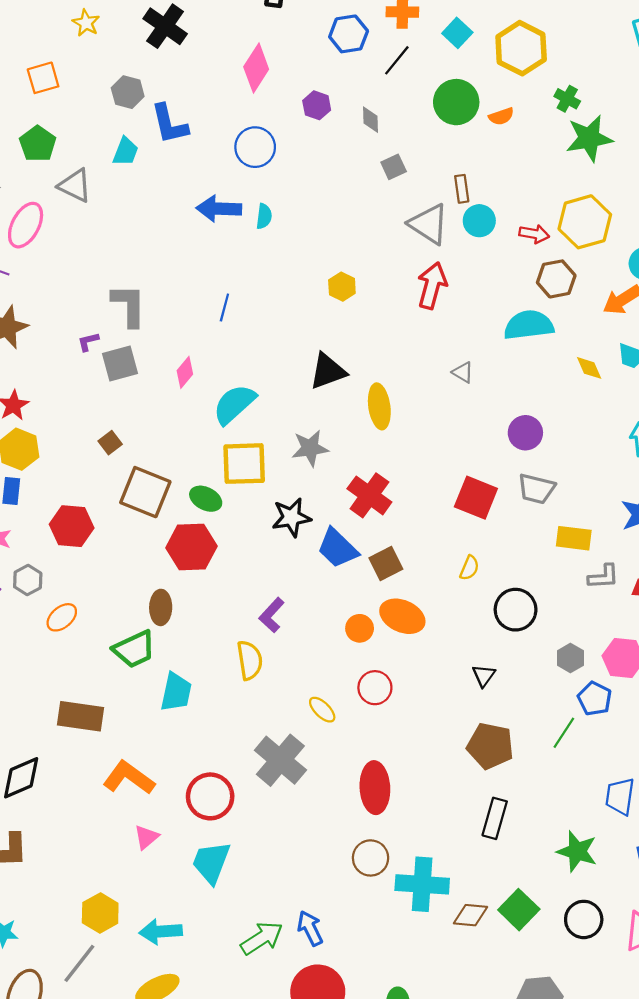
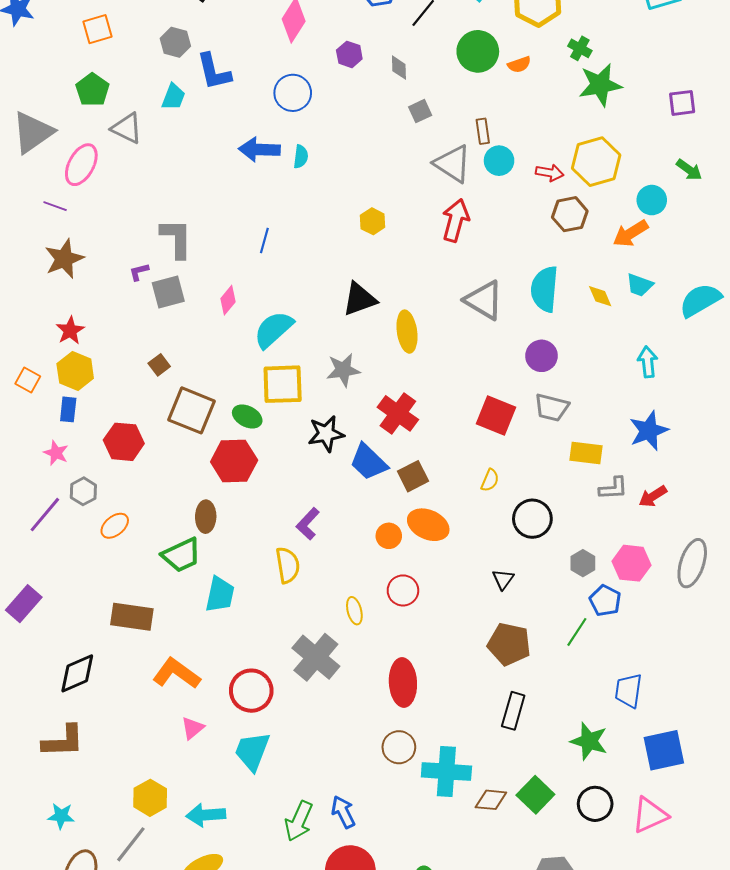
cyan semicircle: (529, 325) -> (545, 289), moved, turned -78
gray triangle: (463, 372) -> (484, 300), size x2.0
yellow ellipse: (322, 710) -> (354, 611), turned 32
green arrow: (262, 938) -> (299, 821), turned 147

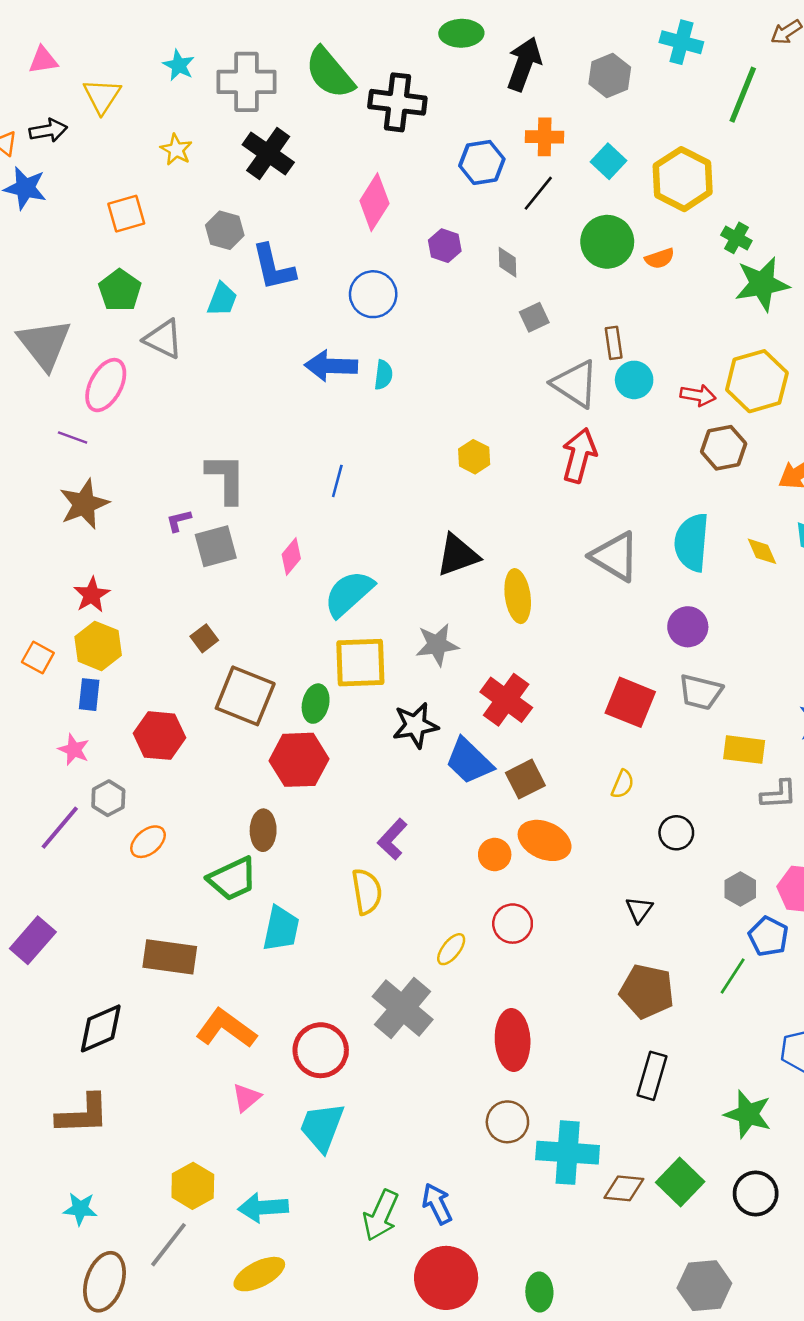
gray triangle: (33, 132) -> (44, 344), turned -33
green ellipse: (247, 417) -> (316, 704), turned 76
black circle: (532, 519) -> (676, 833), size x0.7
yellow ellipse: (354, 611) -> (451, 949), turned 52

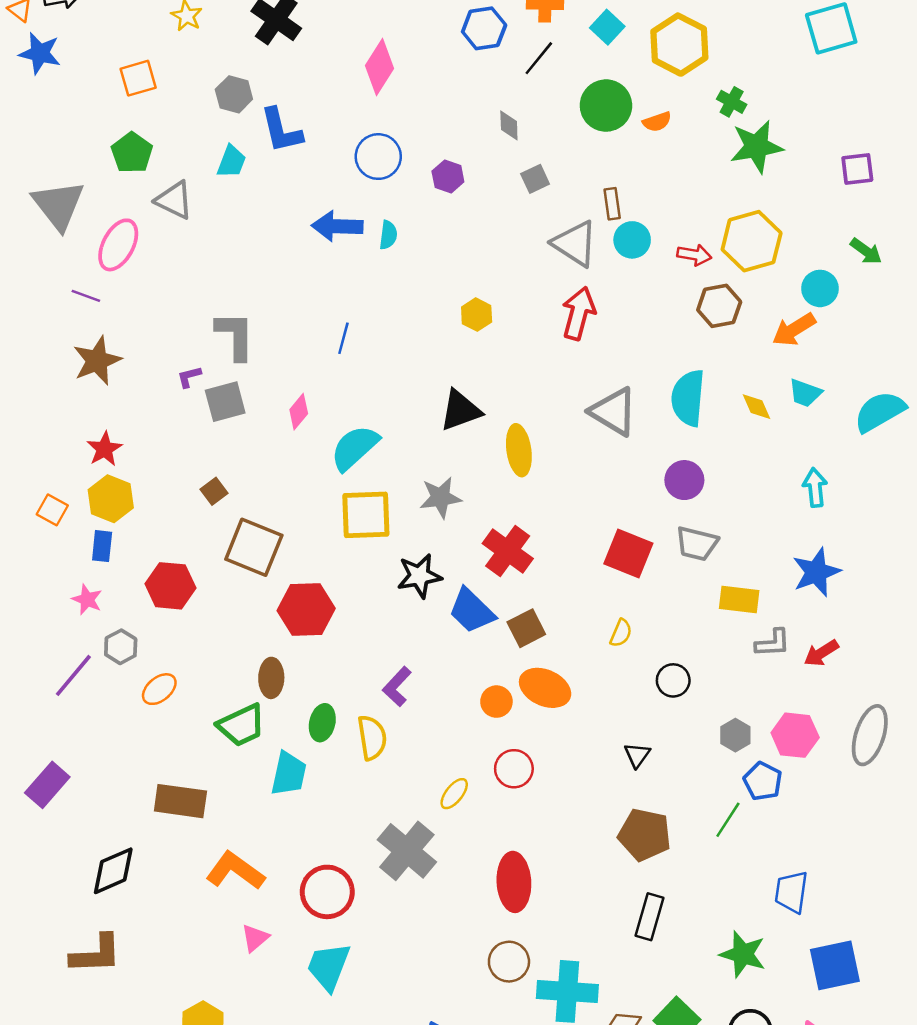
purple hexagon: (445, 246) -> (448, 176), moved
green ellipse: (316, 704) -> (322, 723), moved

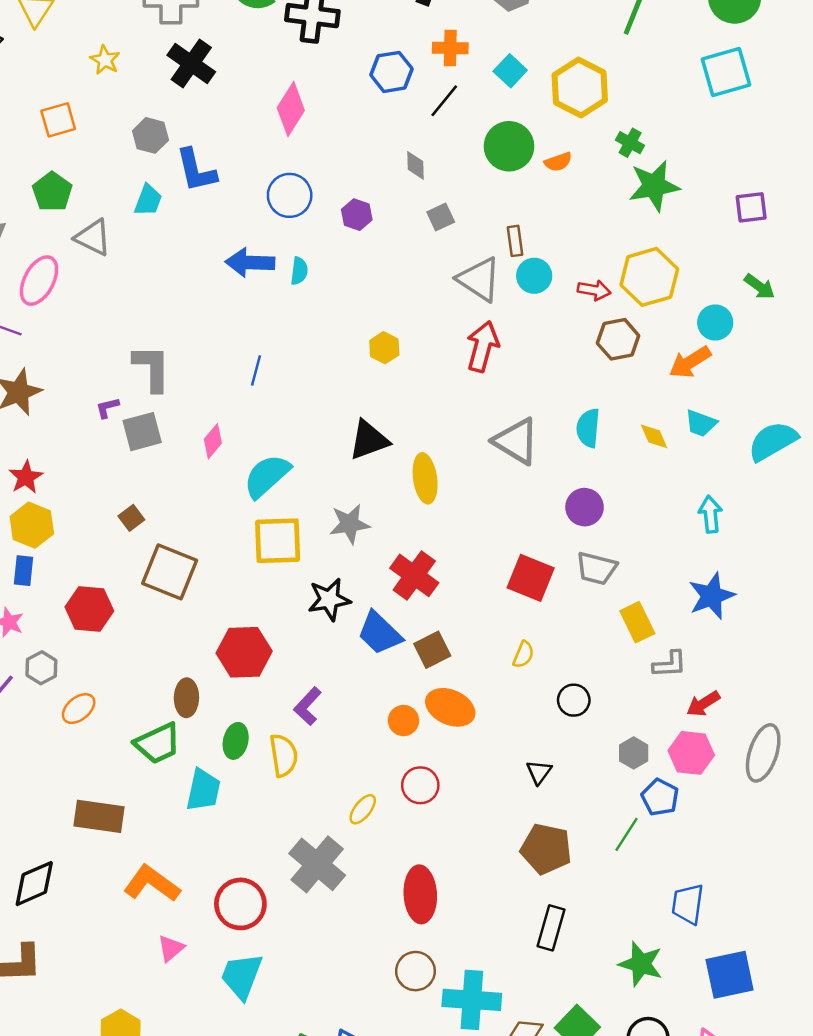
cyan semicircle: (688, 398) -> (588, 428), size x0.7
yellow rectangle: (739, 600) -> (637, 622), turned 57
red hexagon: (306, 609) -> (244, 652), moved
red arrow: (821, 653) -> (703, 704), moved

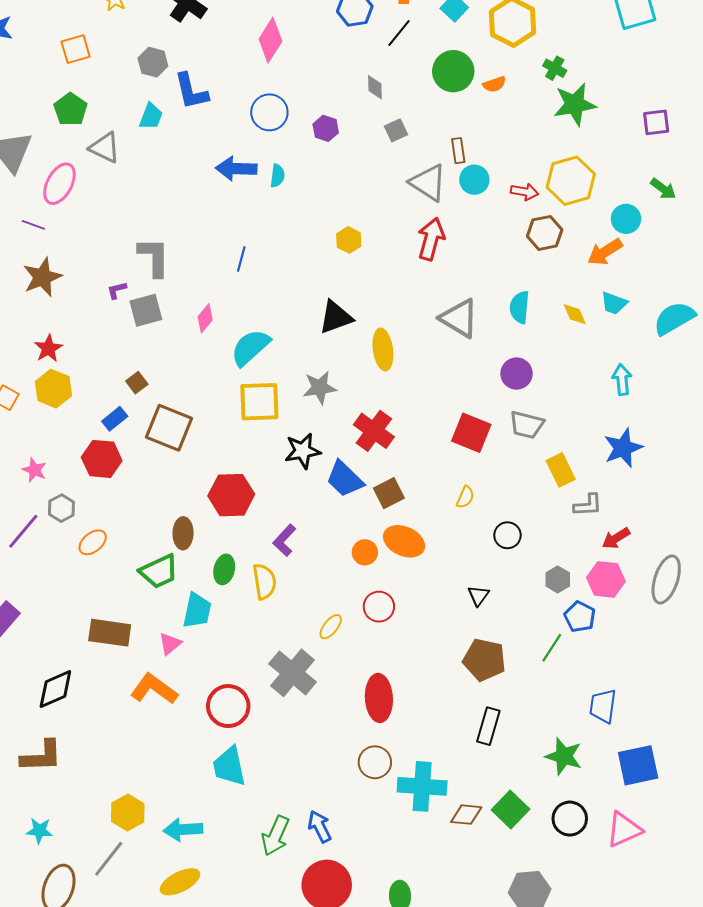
blue rectangle: (23, 571) -> (115, 419), moved, turned 45
pink triangle: (171, 948) -> (170, 644), moved
cyan trapezoid: (242, 976) -> (229, 766), turned -33

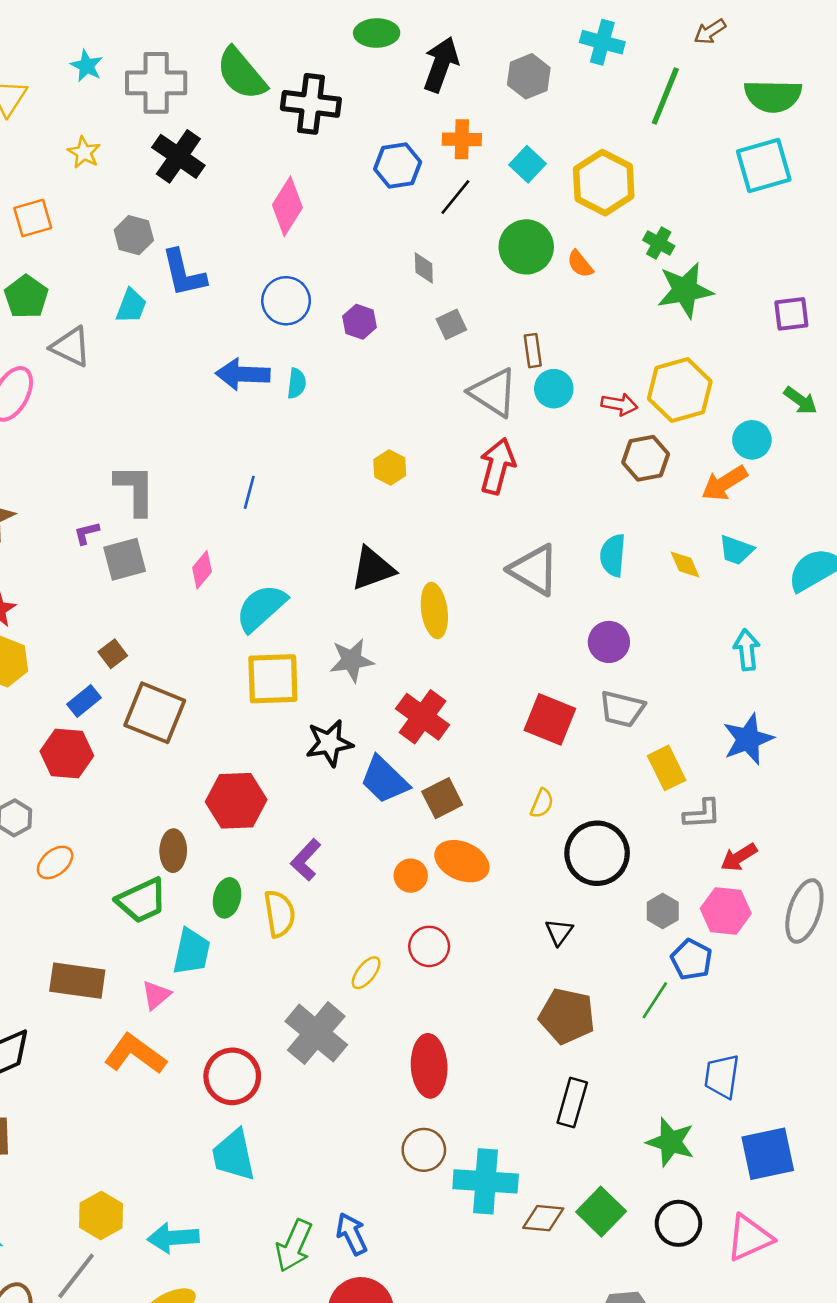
orange semicircle: (494, 84) -> (580, 264), turned 70
black circle: (507, 535) -> (597, 853), size x1.8

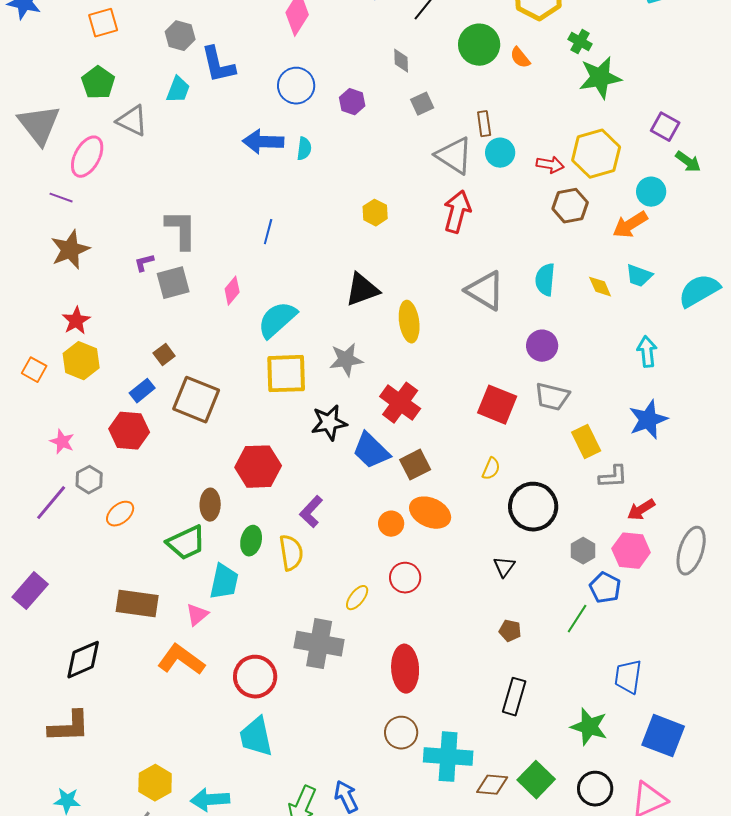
purple square: (791, 314) -> (665, 127), moved, turned 36
brown pentagon: (567, 1016) -> (510, 631), size x0.5
gray cross: (316, 1033) -> (319, 644), turned -30
blue square: (768, 1154) -> (663, 736), turned 33

